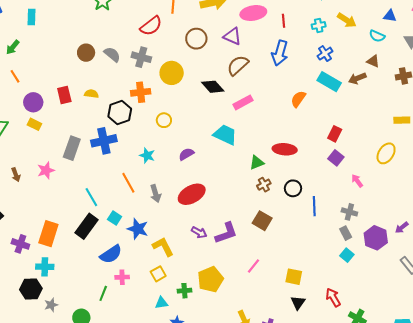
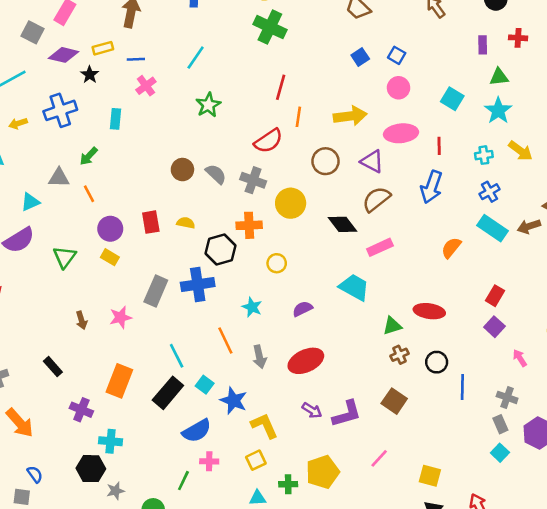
orange rectangle: (48, 234) -> (119, 381), moved

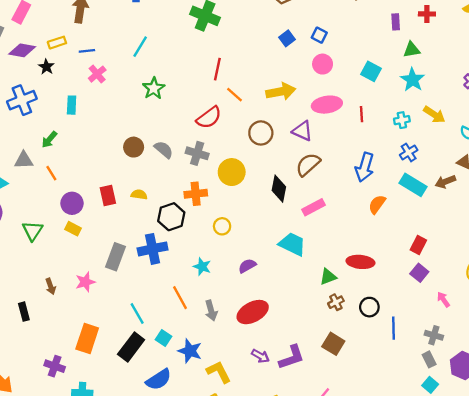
orange line: (298, 117) -> (235, 95), turned -54
blue arrow: (431, 187) -> (365, 167), moved
black diamond: (342, 224) -> (279, 189), turned 52
black rectangle: (53, 367) -> (24, 312), moved, turned 30

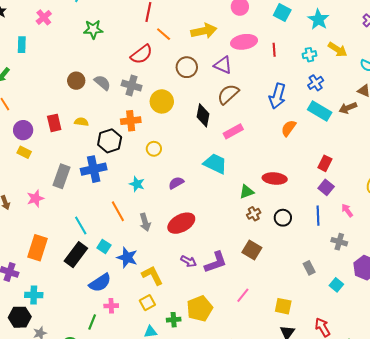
green star: (154, 88) -> (93, 29), turned 30
blue line: (394, 328) -> (318, 216), moved
gray rectangle: (429, 359) -> (309, 268), moved

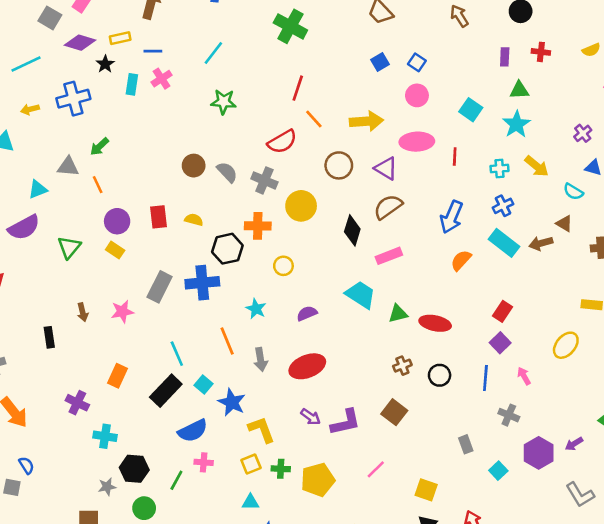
cyan rectangle: (22, 45) -> (132, 84), moved
green triangle: (247, 192) -> (398, 314), moved
orange rectangle: (38, 248) -> (117, 376), size x0.7
black hexagon: (20, 317) -> (134, 469), moved
green cross: (174, 320) -> (281, 469), moved

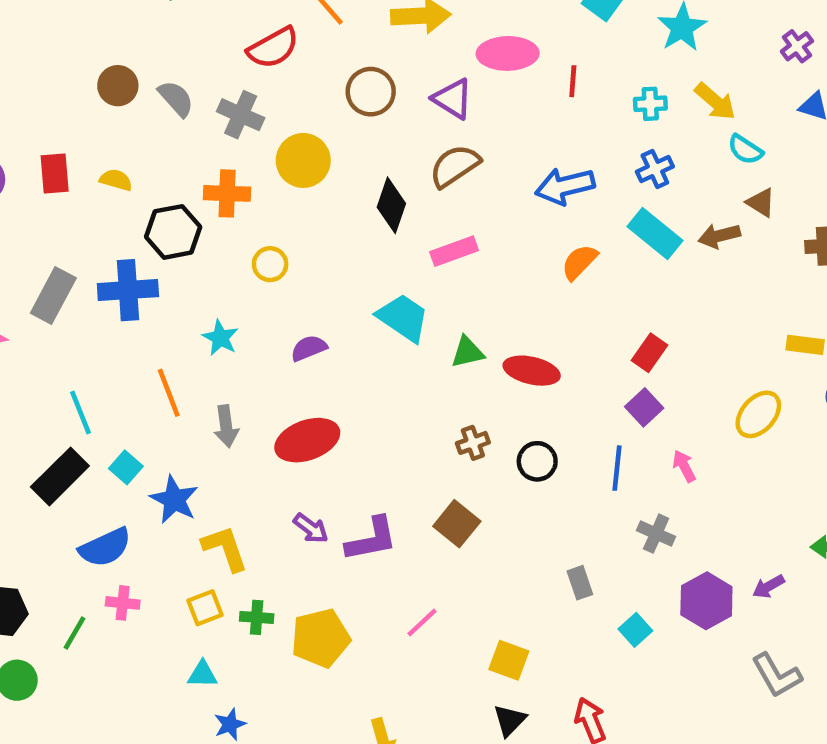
cyan semicircle: (573, 192) -> (745, 150), moved
blue arrow: (452, 217) -> (565, 186), turned 52

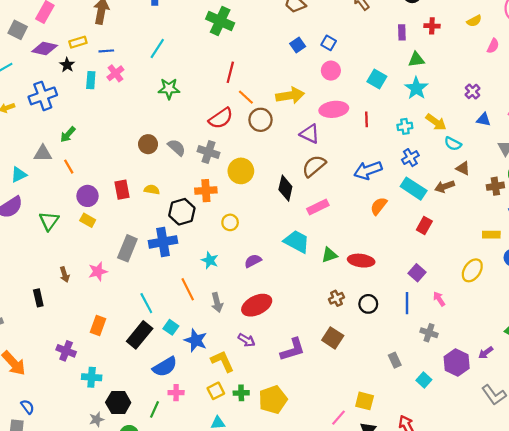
brown circle: (371, 92) -> (260, 120), moved
red rectangle: (650, 353) -> (424, 225), moved
purple arrow: (311, 528) -> (247, 340), moved
pink line: (422, 623) -> (339, 418), moved

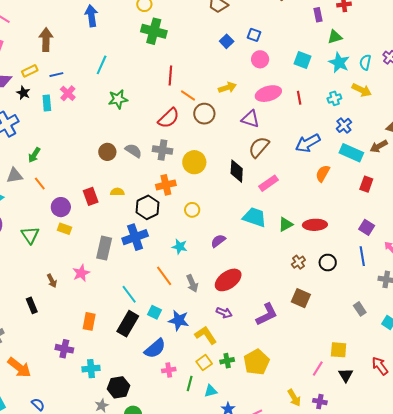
yellow arrow: (290, 96) -> (227, 88), size x0.7
cyan semicircle: (453, 144) -> (365, 62), moved, turned 84
green line: (154, 409) -> (190, 384), moved

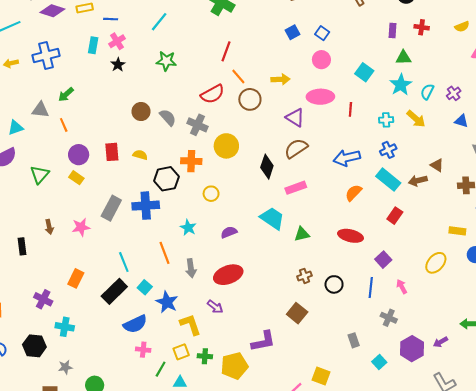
black star: (23, 93) -> (118, 65), moved
red ellipse: (315, 225) -> (351, 236), moved
purple L-shape: (267, 314) -> (263, 341), moved
black hexagon: (119, 387) -> (34, 346), moved

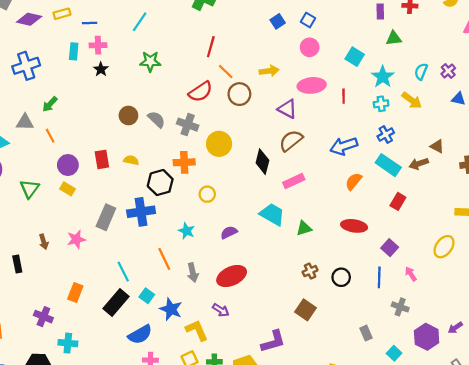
pink cross: (117, 41) -> (98, 45), turned 35
cyan star: (401, 85) -> (383, 77), moved

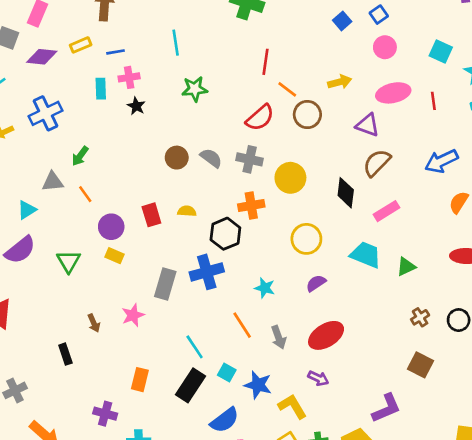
blue square: (308, 20) -> (379, 15), turned 32
cyan line: (140, 22) -> (176, 43), turned -36
yellow circle: (207, 194) -> (306, 239), moved, size x1.5

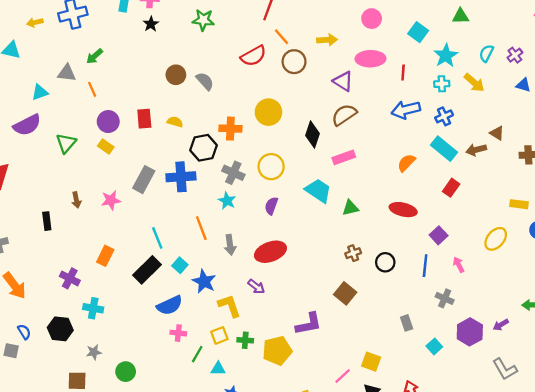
gray cross: (250, 159) -> (233, 173), moved
blue arrow: (441, 161) -> (406, 110), moved
purple semicircle: (316, 283) -> (271, 206), turned -48

